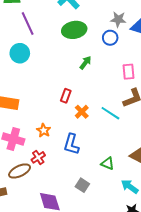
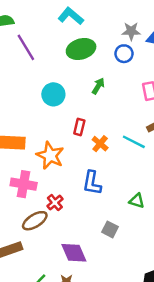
cyan circle: (20, 53) -> (53, 94), moved
orange star: (44, 130) -> (50, 155), moved, size x1.6

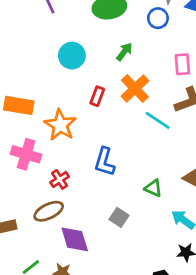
orange cross: (100, 144) -> (135, 88), moved, size x1.5
brown ellipse: (35, 221) -> (49, 211), moved

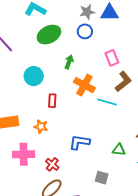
red rectangle: (97, 96) -> (52, 101), moved
orange star: (60, 125) -> (41, 127), size x0.6
blue L-shape: (105, 162) -> (79, 142), turned 100

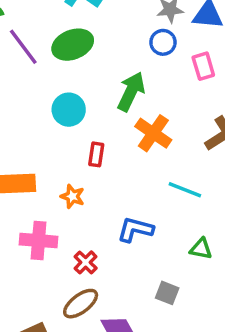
green ellipse: (49, 35) -> (73, 45), moved
pink rectangle: (112, 58) -> (203, 66), moved
green arrow: (69, 62) -> (131, 92), size x1.6
cyan line: (107, 102) -> (185, 190), moved

